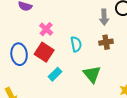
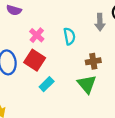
brown cross: (106, 42) -> (93, 61), moved
cyan semicircle: (76, 44) -> (69, 36), moved

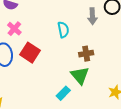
pink cross: (37, 35) -> (14, 29), moved
cyan rectangle: (47, 84) -> (63, 93), moved

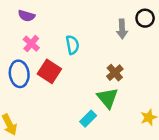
cyan semicircle: (63, 30) -> (72, 45), moved
brown cross: (86, 54) -> (115, 73), turned -32

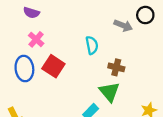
gray arrow: (122, 29) -> (123, 25), turned -66
cyan semicircle: (72, 45) -> (92, 45), moved
brown cross: (115, 73) -> (116, 67), turned -35

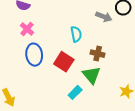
red square: (53, 66) -> (64, 62), moved
blue ellipse: (24, 69) -> (34, 55), moved

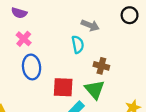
gray arrow: (104, 17) -> (90, 25), moved
red square: (64, 62) -> (63, 87), moved, turned -30

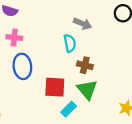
pink cross: (24, 39) -> (14, 37), turned -35
brown cross: (101, 66) -> (85, 65), moved

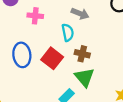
pink cross: (14, 37) -> (35, 16), moved
red square: (55, 87) -> (52, 58), moved, turned 35

